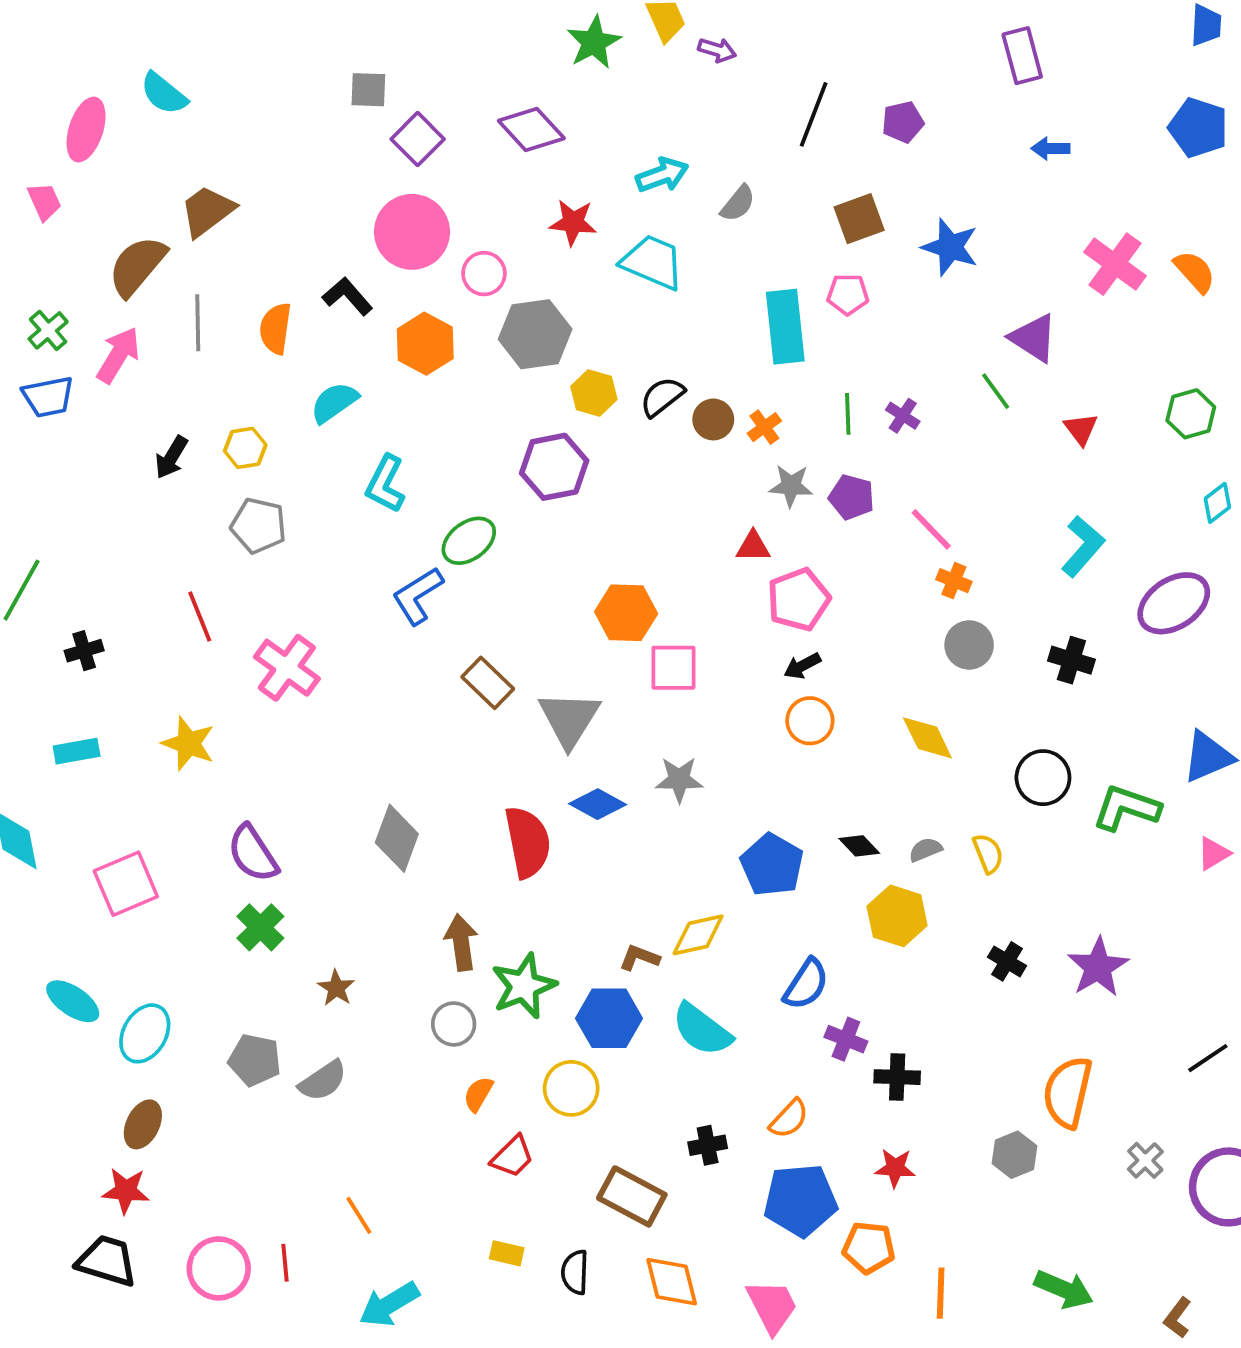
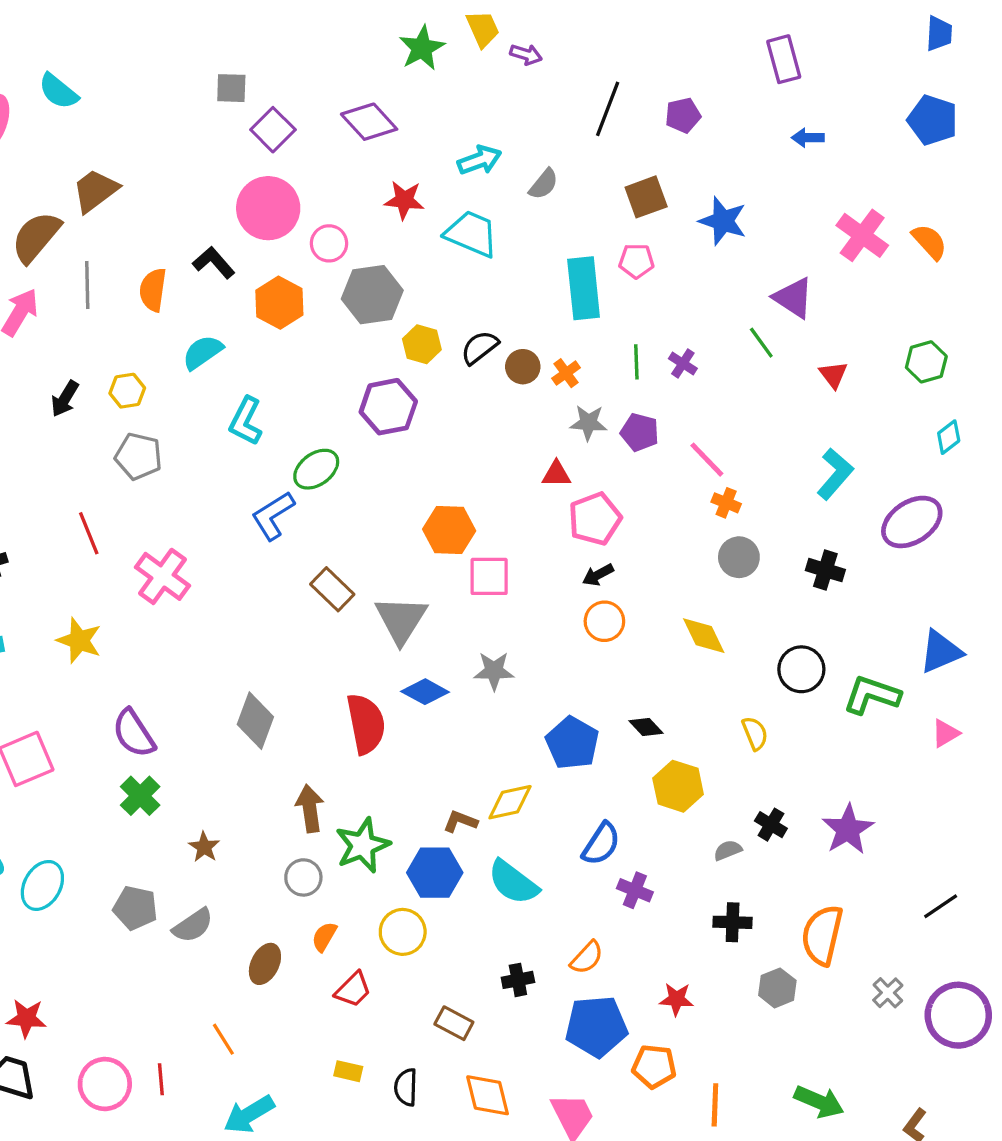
gray semicircle: (926, 850) -> (728, 850), moved
black cross: (897, 1077) -> (733, 922), moved
brown ellipse: (143, 1124) -> (265, 964), moved
brown rectangle: (632, 1196) -> (454, 1023), size x0.7

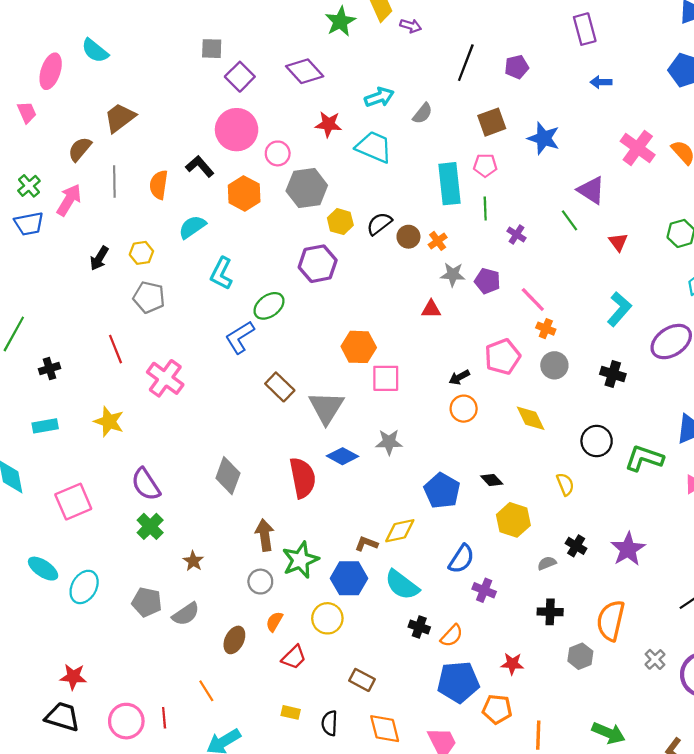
brown semicircle: (36, 237) -> (80, 149), size x0.7
green line: (636, 362) -> (485, 209), moved
pink pentagon: (595, 519) -> (503, 357), moved
black cross: (518, 980) -> (419, 627), moved, turned 30

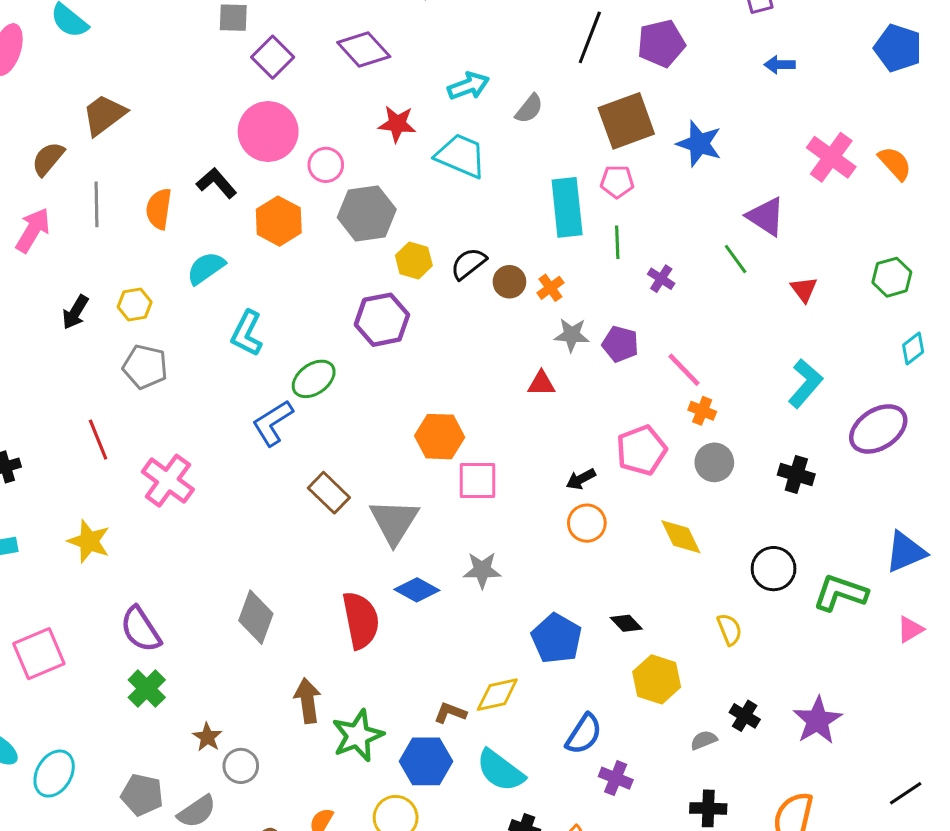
purple pentagon: (517, 67) -> (661, 43), size x1.4
brown square: (492, 122) -> (626, 121), size x1.4
gray circle: (260, 582) -> (241, 766), moved

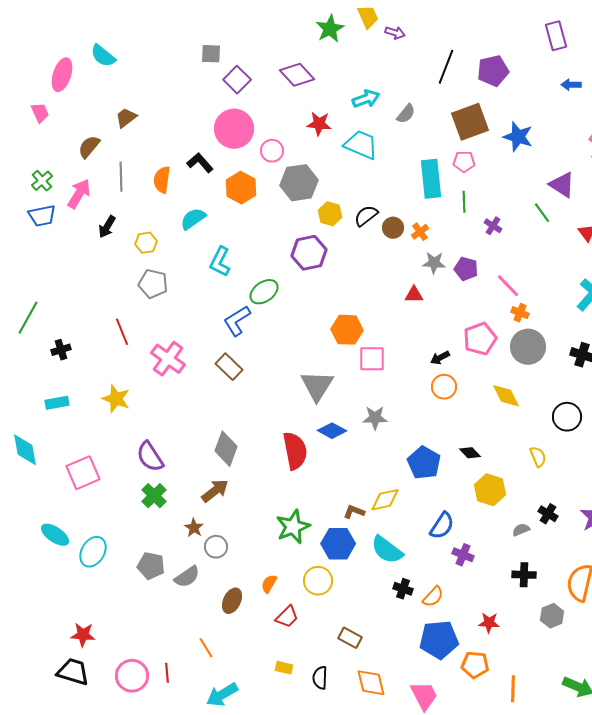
brown trapezoid: (104, 115) -> (126, 118), size x0.7
black arrow: (75, 312) -> (107, 227), moved
gray circle: (714, 462) -> (528, 347), size x1.4
brown rectangle: (329, 493) -> (229, 367), moved
brown arrow: (308, 701) -> (215, 491), moved, turned 60

